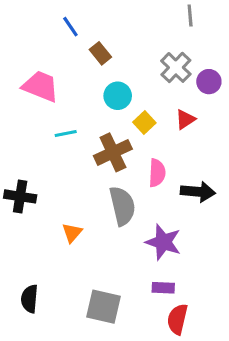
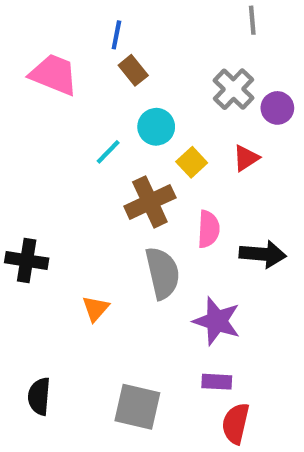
blue line: (70, 27) -> (116, 35), moved, turned 45
pink trapezoid: (41, 86) -> (54, 75), moved
cyan line: (66, 134) -> (108, 152), moved, turned -35

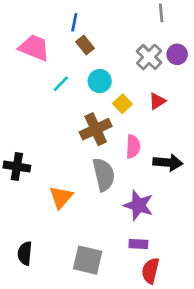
purple circle: (277, 108) -> (177, 54), moved
cyan line: (108, 152) -> (61, 84), moved
orange triangle: (96, 309) -> (61, 197), size x1.4

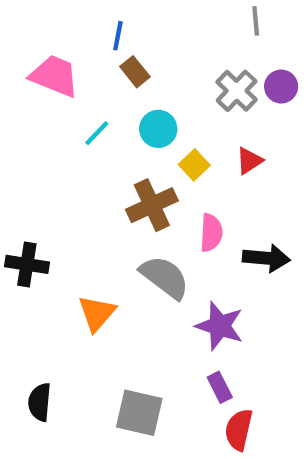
gray semicircle: (104, 175) -> (165, 277), turned -40
purple rectangle: (138, 244) -> (220, 387), turned 60

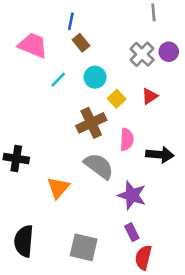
black semicircle: (40, 402) -> (24, 241), size x1.4

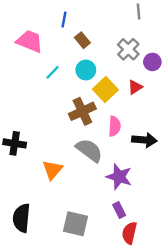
brown rectangle: (81, 43) -> (82, 40), moved
purple circle: (169, 52) -> (152, 62), moved
yellow square: (117, 99) -> (105, 89), size x1.5

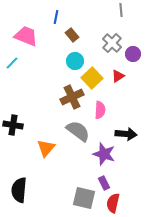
cyan line: (53, 72) -> (12, 63), moved
black arrow: (144, 140) -> (126, 134), moved
gray square: (75, 224) -> (84, 198), moved

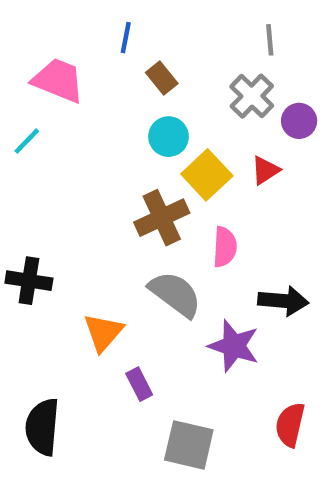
gray line: (121, 10) -> (270, 40), moved
purple rectangle: (104, 183) -> (139, 384), moved
red semicircle: (113, 203) -> (290, 425), moved

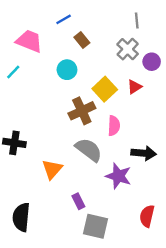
blue line: (126, 38) -> (64, 19), turned 49
cyan circle: (169, 137) -> (67, 70), moved
purple rectangle: (139, 384) -> (78, 201), moved

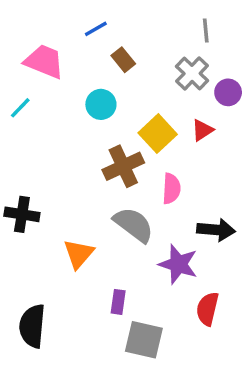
purple rectangle: (78, 201) -> (118, 302), turned 35
red semicircle: (147, 216) -> (207, 309), moved

